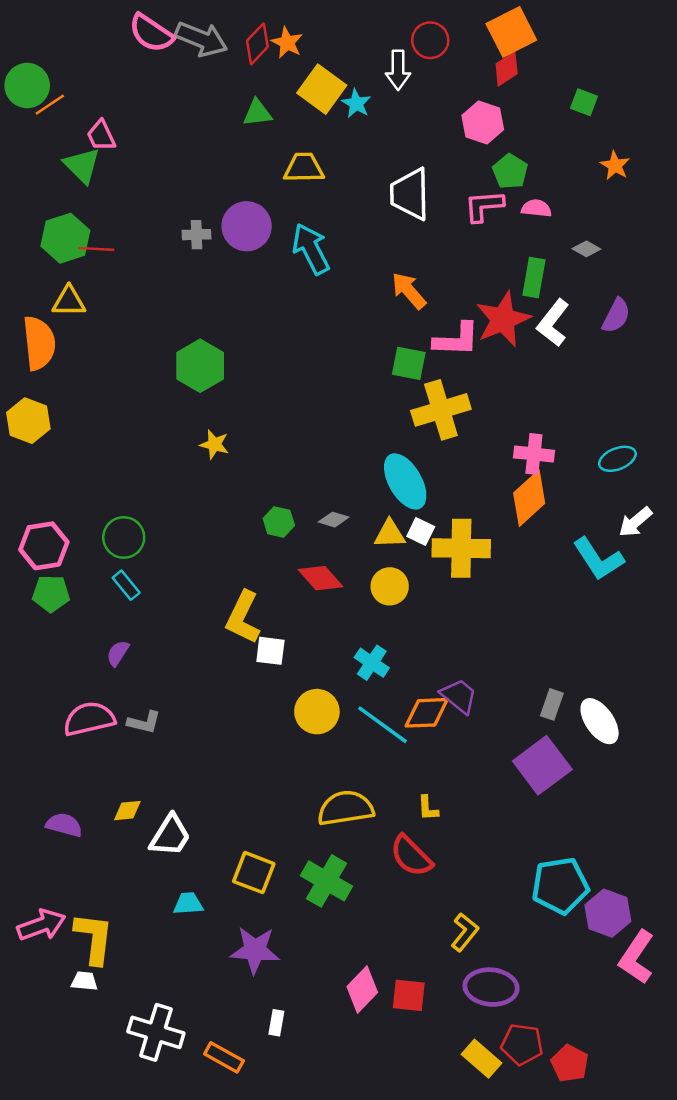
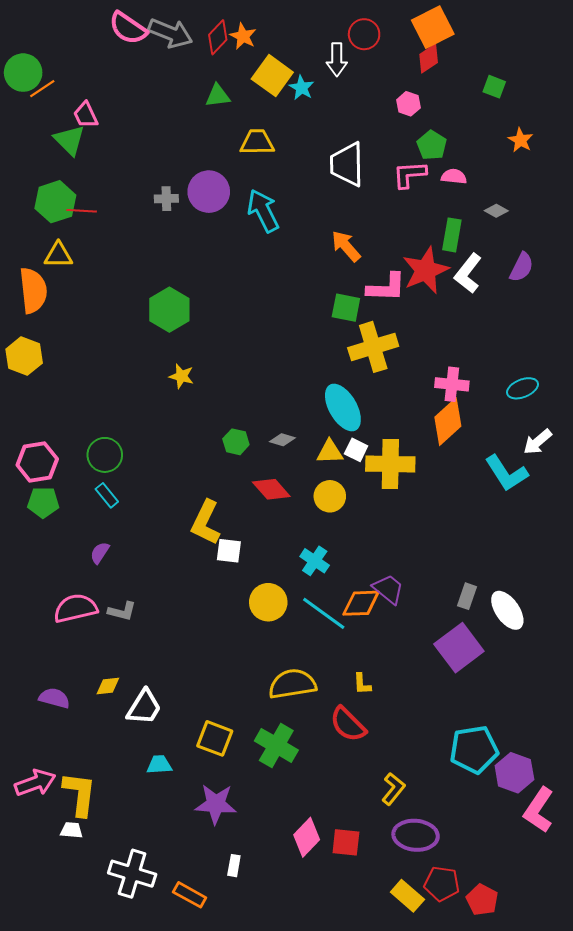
pink hexagon: (483, 123) -> (408, 104), size x0.7

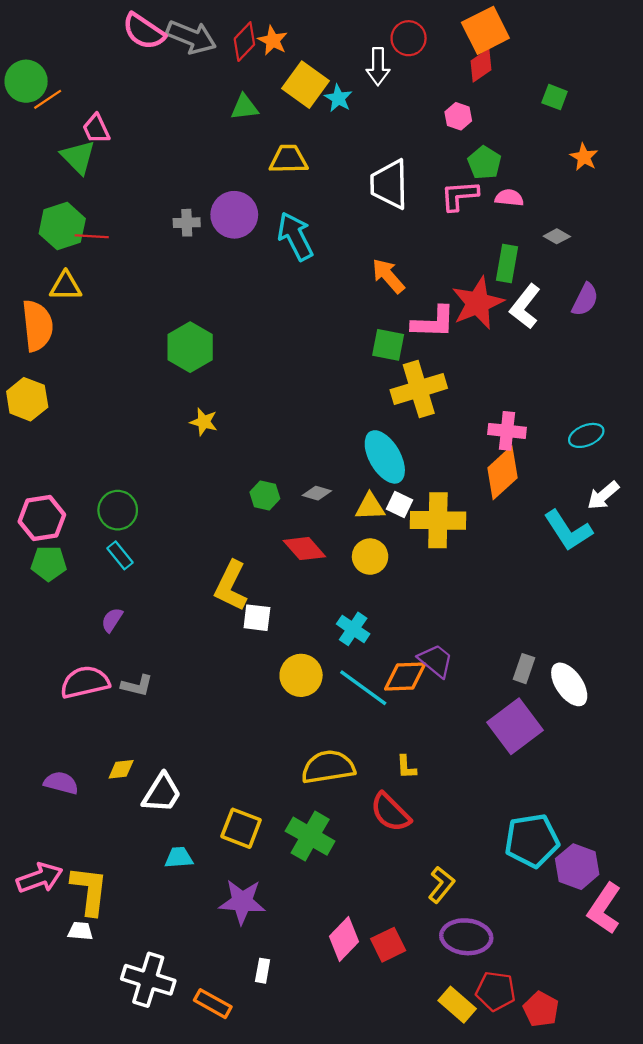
red square: (346, 842) -> (388, 945), turned -32

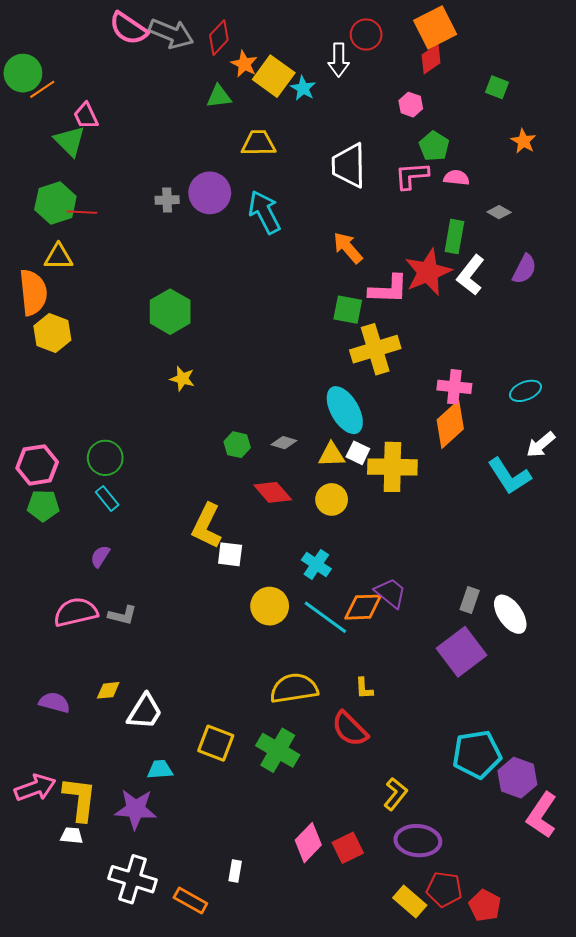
orange star: (273, 40) -> (244, 64), moved
yellow hexagon: (27, 399) -> (52, 333), moved
purple star: (242, 902) -> (136, 809), moved

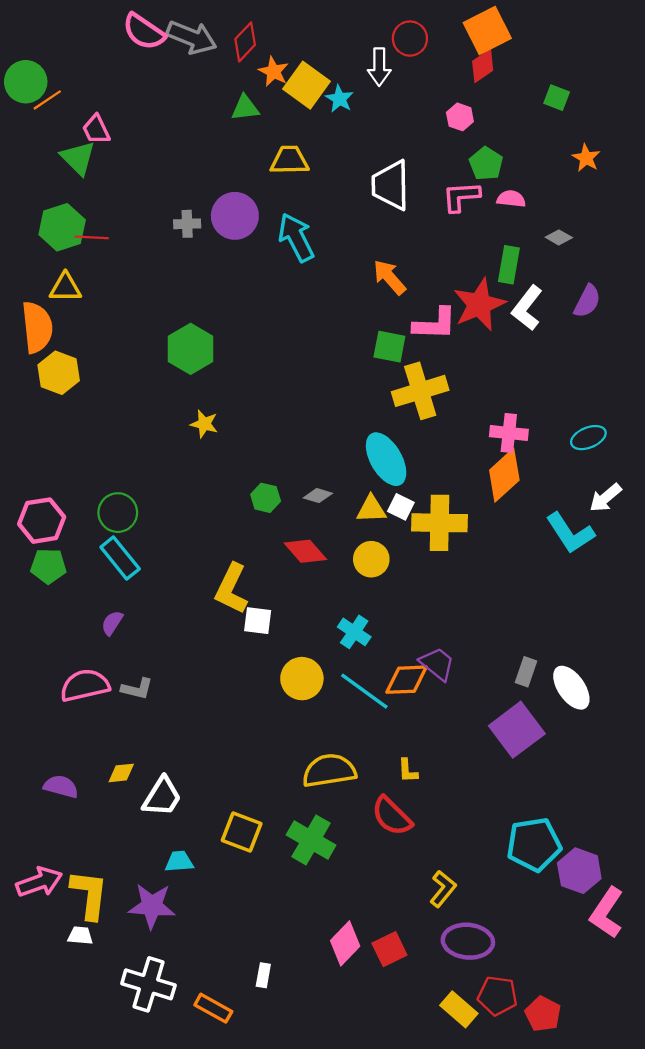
cyan rectangle: (107, 498) -> (120, 558), size x1.5

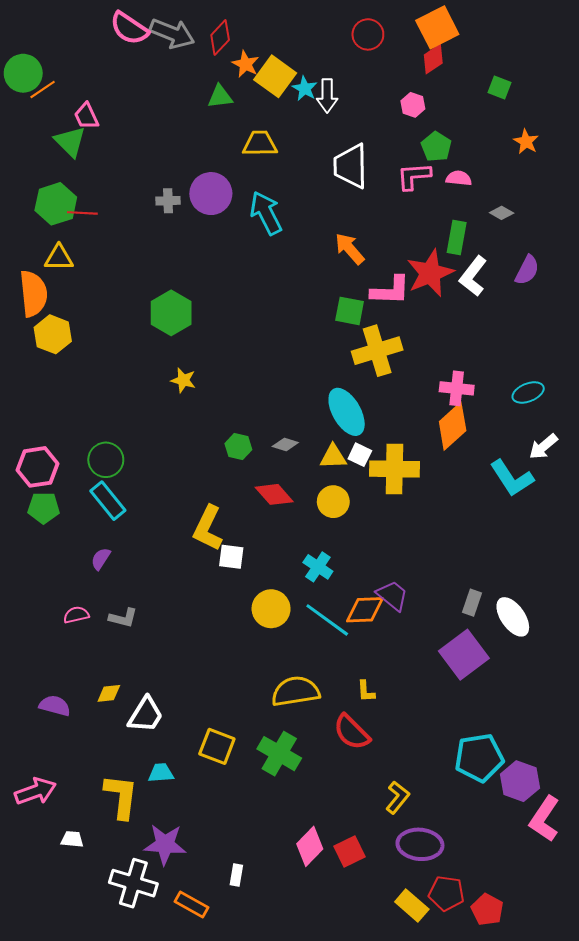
white arrow: (379, 67) -> (327, 96), moved
pink semicircle: (85, 685) -> (76, 615), size x0.6
yellow L-shape: (89, 895) -> (121, 796), moved
purple star: (152, 906) -> (165, 844), moved

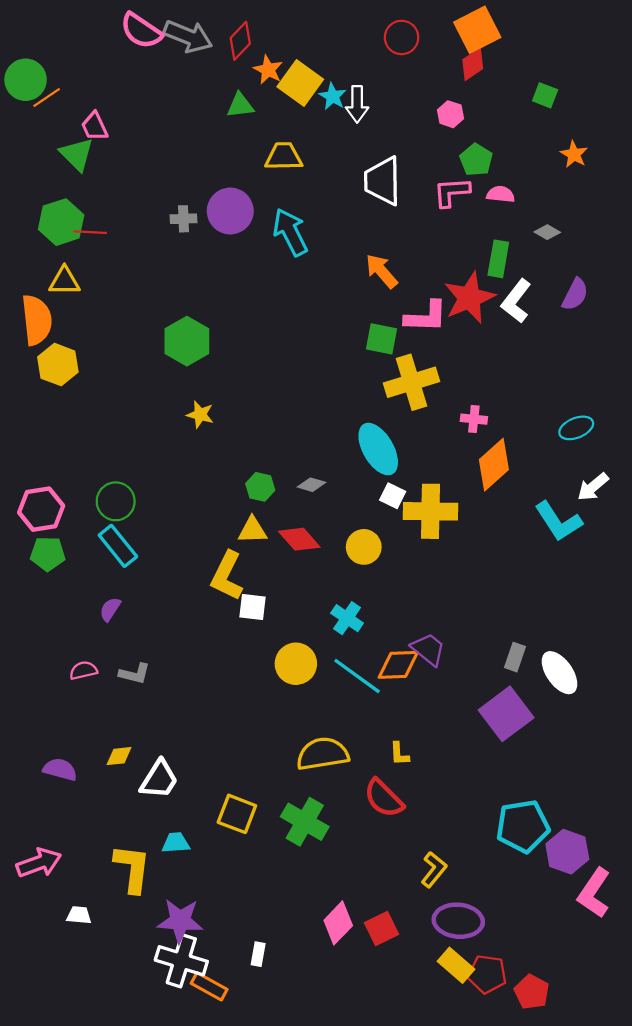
pink cross: (457, 388) -> (474, 419), moved, size x0.7
yellow triangle: (333, 457) -> (252, 530), moved
white cross: (133, 883) -> (181, 961), moved
yellow rectangle: (412, 906) -> (456, 965), moved

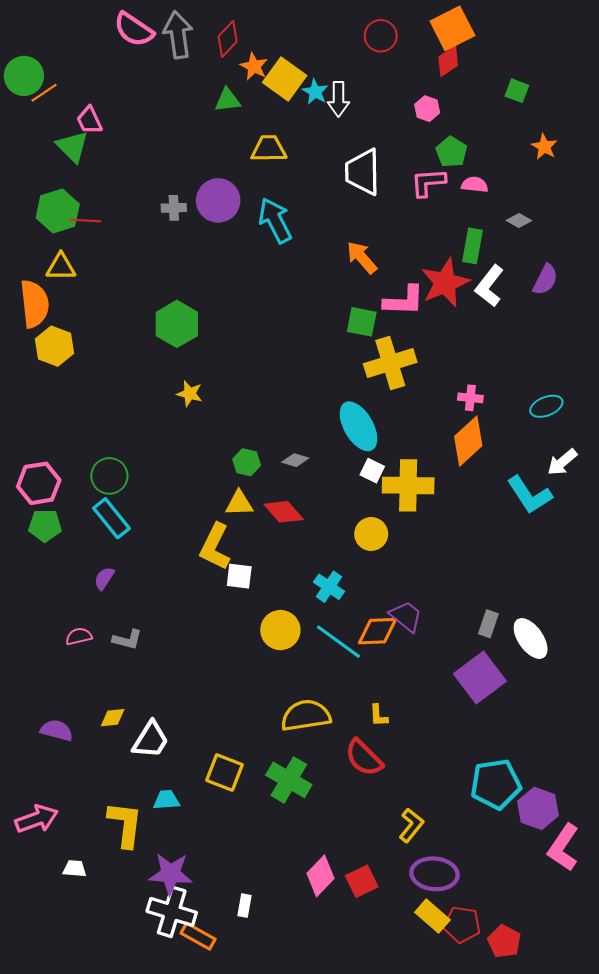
gray arrow: (188, 36) -> (178, 35), turned -120
pink cross: (474, 419) -> (470, 398), moved
yellow circle: (364, 547) -> (371, 534), moved

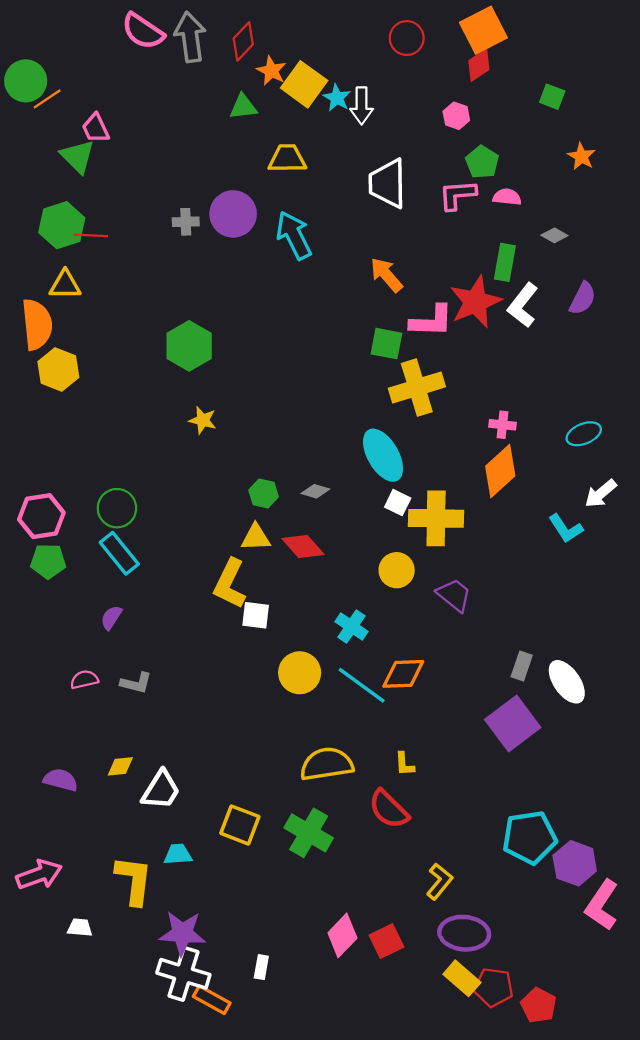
cyan L-shape: (530, 495) -> (566, 528), size x0.7
purple trapezoid: (406, 616) -> (454, 595), moved

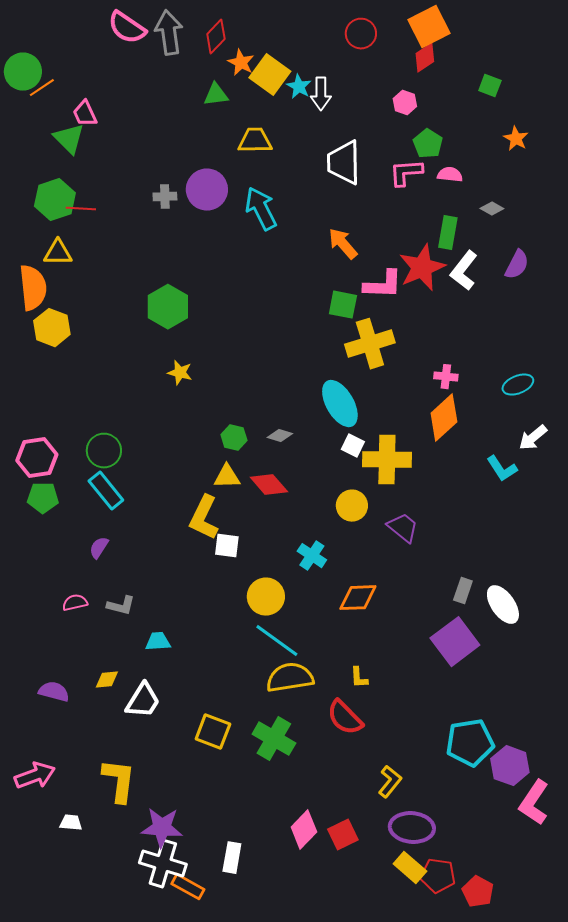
cyan line: (362, 685) -> (277, 641), moved
cyan trapezoid: (178, 854) -> (158, 642), moved
white rectangle: (261, 967) -> (232, 858), size x1.4

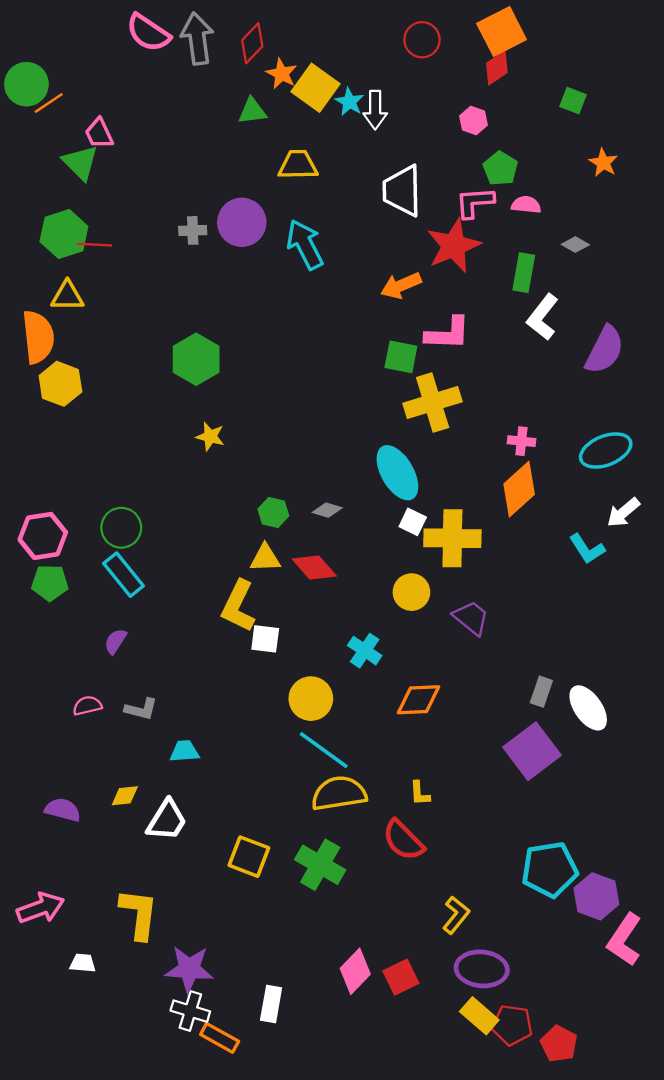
orange arrow: (343, 244) -> (401, 285), turned -72
purple semicircle: (517, 265) -> (605, 350), moved, size x1.4
red star: (422, 268) -> (454, 246), moved
cyan ellipse: (518, 385) -> (606, 450), size x1.4
white cross: (163, 864) -> (190, 1011), size x0.7

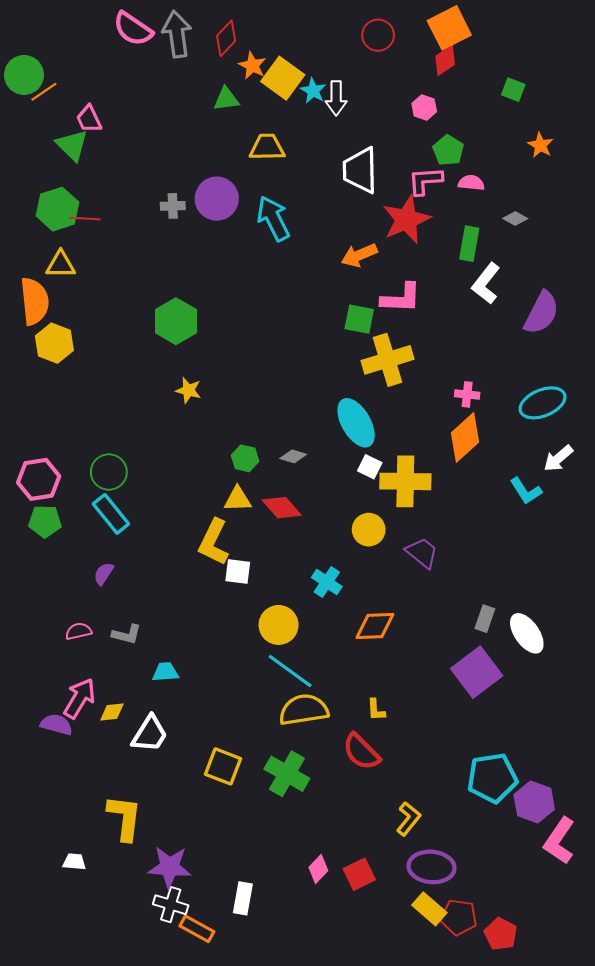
pink arrow: (41, 908) -> (80, 698), moved, turned -39
pink diamond: (355, 971) -> (318, 869), size x0.7

